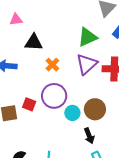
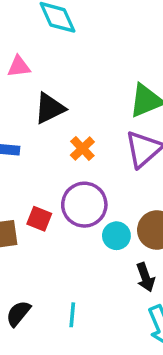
black triangle: (34, 42) -> (50, 108), turned -30

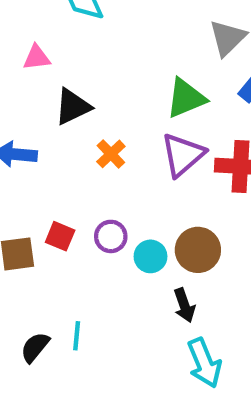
purple circle: (84, 205) -> (111, 236), moved, size x0.6
cyan line: (72, 315) -> (77, 336), moved

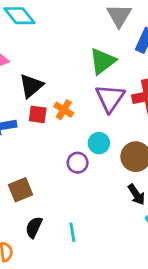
red square: (60, 236) -> (38, 114), moved
cyan circle: (150, 256) -> (99, 143), moved
black semicircle: (35, 347) -> (34, 227), moved

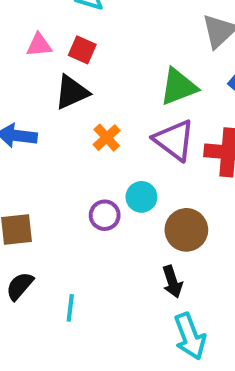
purple triangle: (110, 98) -> (174, 140), turned -44
red square: (38, 114) -> (82, 50), moved

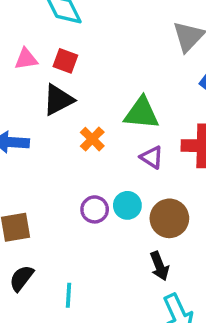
green triangle: (179, 87) -> (142, 113), moved, turned 30
purple triangle: (174, 140) -> (152, 157), moved, size x0.6
cyan circle: (141, 197) -> (127, 205), moved

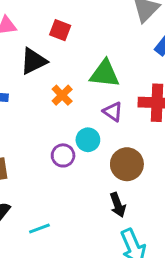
red square: (65, 61) -> (60, 30), moved
cyan circle: (127, 205) -> (88, 140), moved
cyan line: (68, 295) -> (39, 228), turned 65

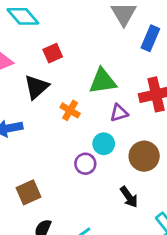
red square: (60, 30) -> (53, 53), turned -30
purple triangle: (113, 112) -> (119, 113), turned -36
black arrow: (118, 205) -> (129, 197), moved

